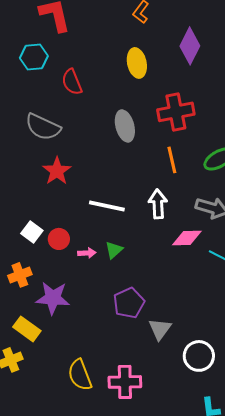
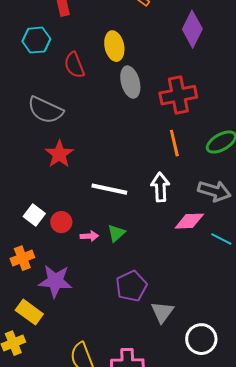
yellow ellipse: (137, 63) -> (114, 46), moved
gray ellipse: (125, 126) -> (130, 82), moved

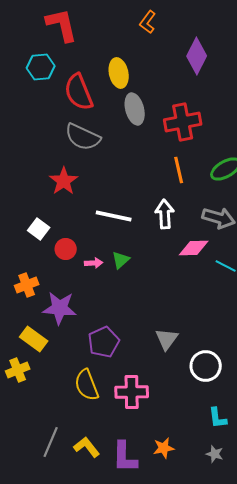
red semicircle: (74, 65) -> (79, 92), size x1.4
gray semicircle: (45, 110) -> (83, 137), moved
white square: (34, 215) -> (39, 229), moved
purple pentagon: (131, 286) -> (104, 342), moved

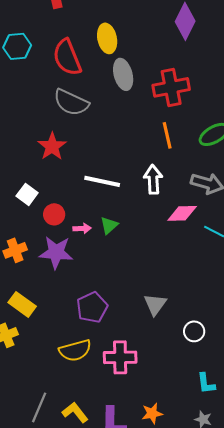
cyan hexagon: (41, 67) -> (17, 46), moved
purple star: (60, 308) -> (56, 252), moved
white circle: (206, 366) -> (194, 331), size x0.7
yellow semicircle: (87, 385) -> (75, 350), turned -84

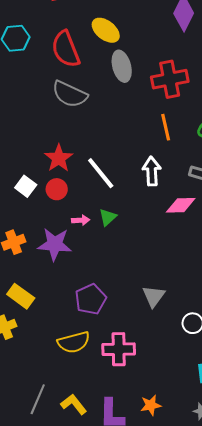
yellow ellipse: (107, 38) -> (106, 30), turned -40
red star: (52, 146) -> (59, 158), moved
white line: (102, 181) -> (101, 173), turned 39
red circle: (54, 214) -> (57, 189), moved

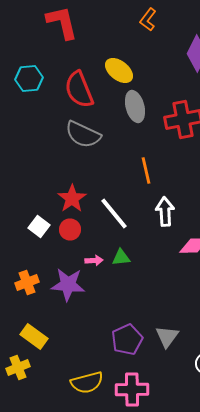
orange line: (166, 127) -> (146, 170), moved
green triangle: (108, 217) -> (121, 258), turned 36
purple pentagon: (91, 299) -> (127, 340), moved

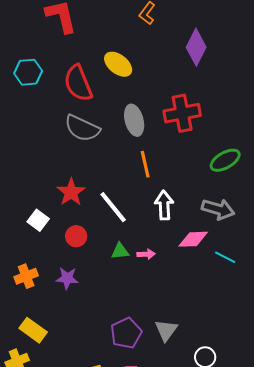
gray ellipse: (135, 106) -> (134, 120), moved
red circle: (70, 230) -> (76, 236), moved
pink arrow: (94, 260) -> (146, 254), moved
purple star: (68, 284) -> (67, 278), size x0.7

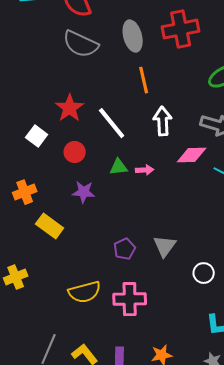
purple star: (67, 278) -> (84, 192), moved
yellow rectangle: (33, 330) -> (50, 226), moved
purple pentagon: (126, 333) -> (125, 249), size x0.7

